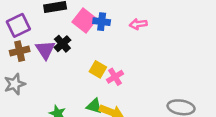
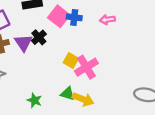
pink cross: (115, 77) -> (86, 67), size x1.5

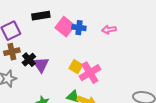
black cross: (39, 37) -> (29, 60), moved
purple triangle: (23, 43) -> (41, 65), moved

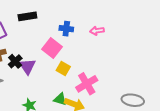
pink square: (65, 27) -> (52, 48), moved
pink cross: (90, 73) -> (87, 84), moved

